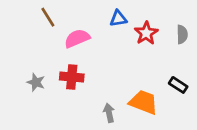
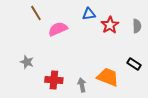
red cross: (72, 77) -> (54, 80), moved

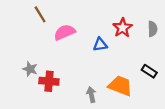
blue triangle: (89, 14) -> (100, 44), moved
red cross: (54, 80) -> (49, 81), moved

